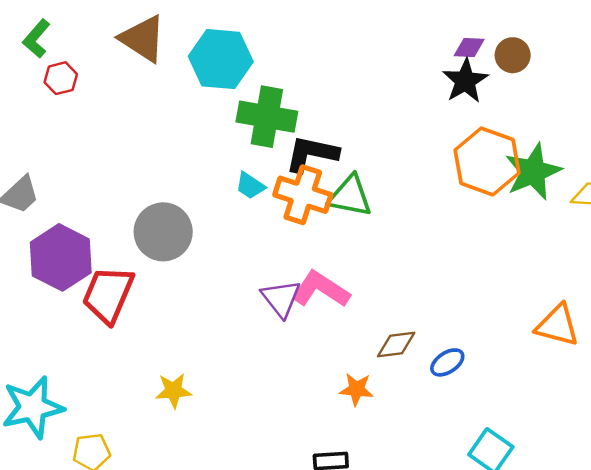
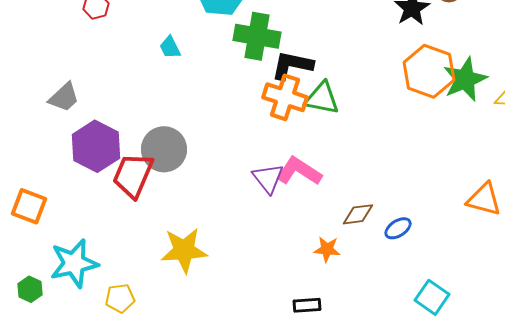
cyan trapezoid: (250, 186) -> (170, 47), moved, turned 30
gray circle: (163, 232) -> (164, 149), moved
yellow star: (173, 391) -> (184, 250), size x1.6

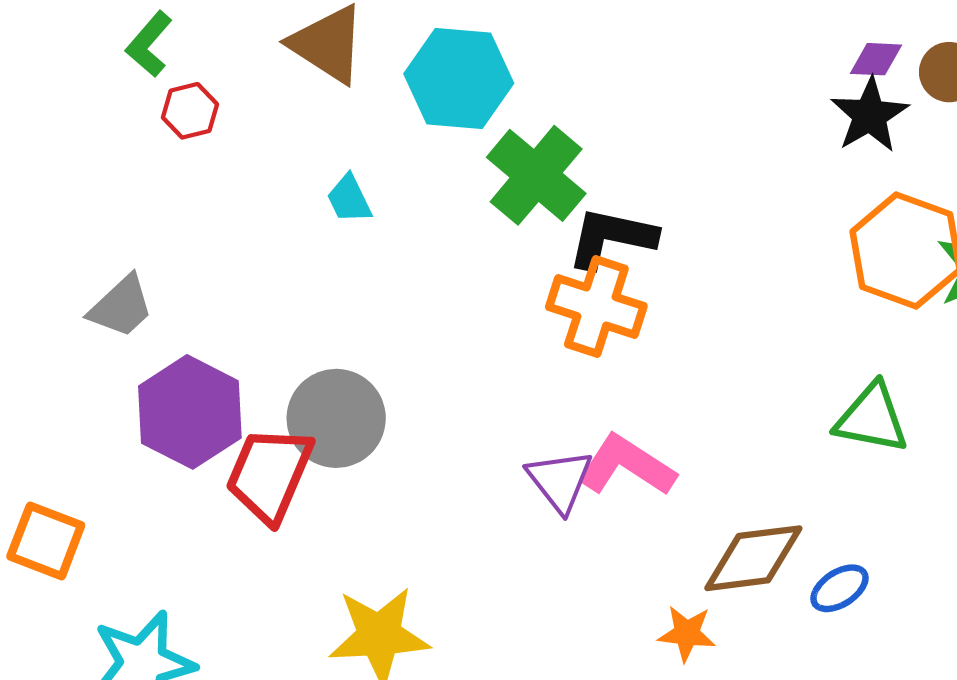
green cross: (257, 36) -> (536, 175), turned 30
green triangle: (322, 98) -> (872, 418), moved
brown diamond: (358, 214) -> (753, 558), size x1.5

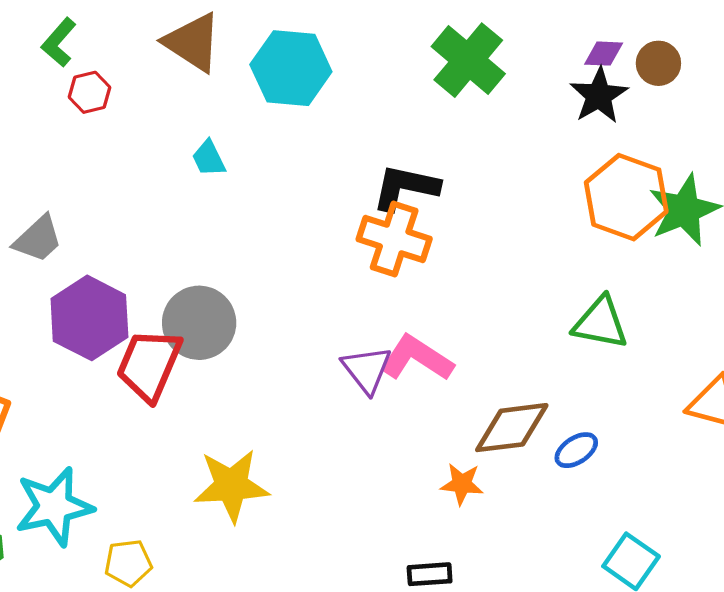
green cross: (536, 175) -> (468, 60), moved

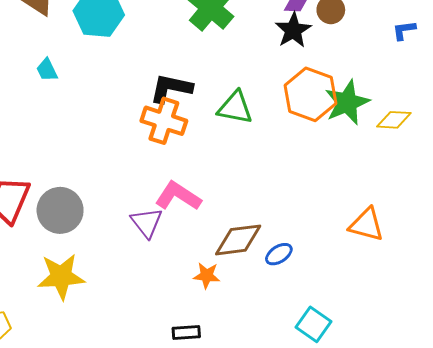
gray circle: (199, 323) -> (60, 210), moved
green triangle: (600, 323) -> (235, 108), moved
purple triangle: (367, 370) -> (147, 223), moved

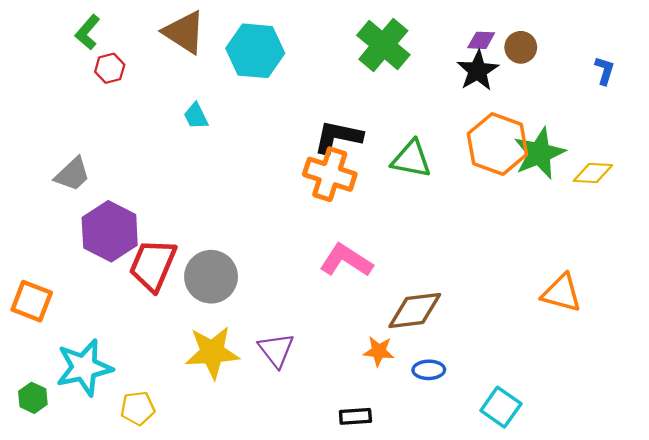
blue L-shape: (404, 30) -> (605, 71), turned 115
purple triangle: (147, 223) -> (276, 350), moved
blue ellipse: (279, 254) -> (429, 370), moved, turned 32

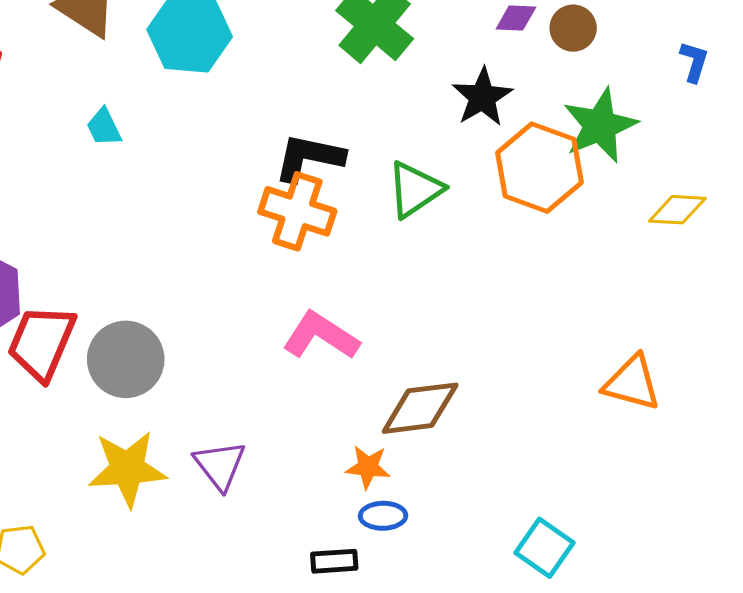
black star: (478, 71) -> (482, 97), moved
green star: (539, 153) -> (600, 126), moved
green triangle: (411, 159) -> (415, 189), turned -45
blue ellipse: (429, 370) -> (383, 516), moved

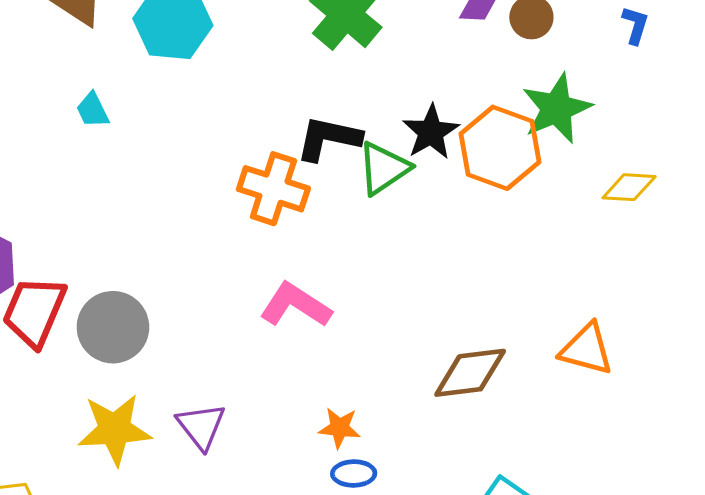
blue L-shape: (694, 62) -> (635, 25), moved
black star: (482, 97) -> (431, 132), moved
black L-shape: (309, 158) -> (329, 138), moved
brown diamond: (420, 408) -> (470, 373), moved

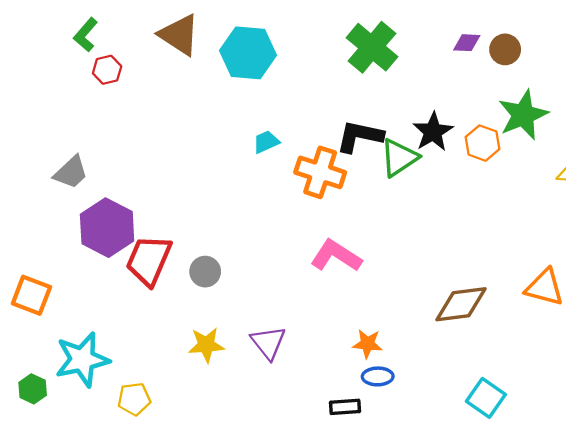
cyan trapezoid: (93, 110) -> (266, 142), moved, turned 92
orange hexagon: (500, 148) -> (483, 143), size x0.6
gray circle: (113, 327) -> (205, 272), size x0.6
yellow star: (115, 429) -> (206, 345), size x0.7

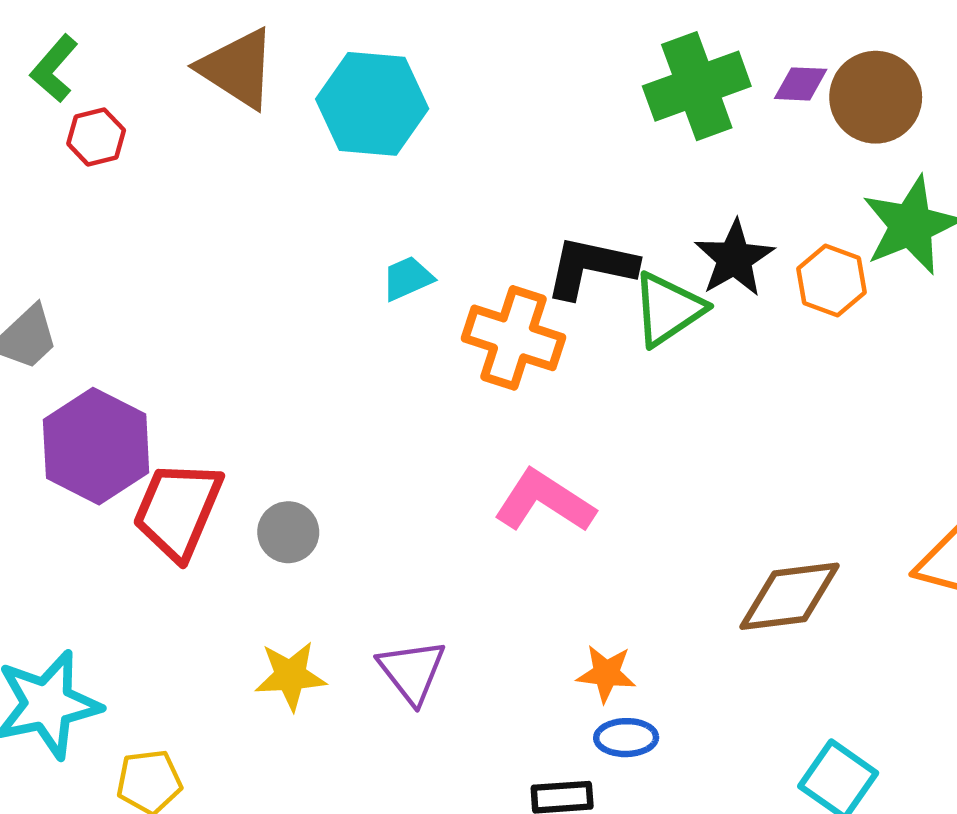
green cross: (372, 47) -> (697, 86), moved, turned 30
brown circle: (505, 49) -> (876, 97), size x1.5

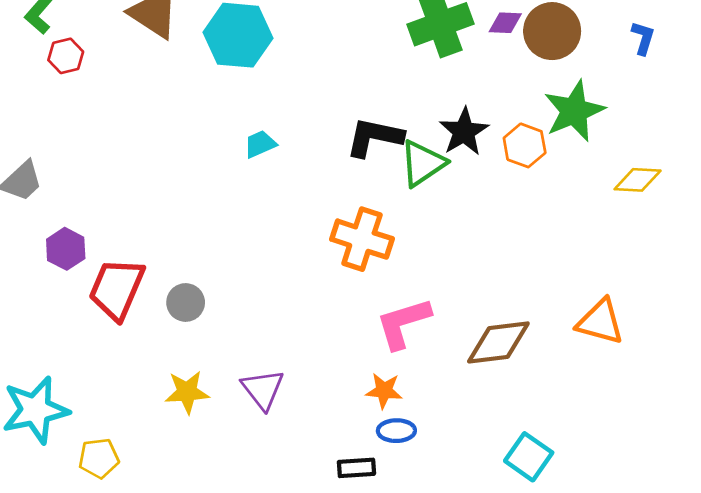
orange cross: (513, 338) -> (362, 239), moved
purple hexagon: (96, 446) -> (66, 249), size x0.6
pink L-shape: (544, 501) -> (403, 323), moved, turned -50

